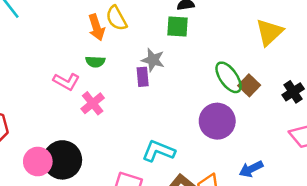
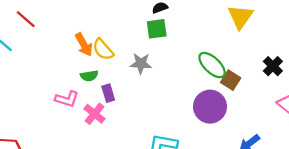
yellow semicircle: (116, 18) -> (103, 49), moved
purple rectangle: (143, 77) -> (108, 93), moved
brown square: (249, 85) -> (231, 80), moved

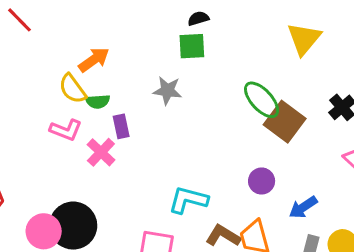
orange arrow: (84, 45) -> (94, 60), turned -100
yellow semicircle: (103, 49) -> (73, 89), moved
brown square: (231, 80) -> (285, 122), size x1.5
purple circle: (210, 107) -> (262, 181), moved, size x0.6

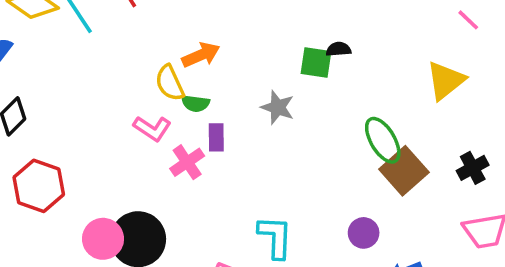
black semicircle: (198, 18) -> (339, 49), moved
cyan L-shape: (188, 200) -> (275, 237), turned 66

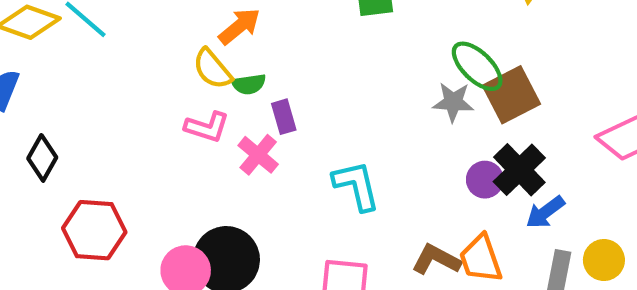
gray star: (278, 107) -> (453, 102), moved
black cross: (473, 168) -> (519, 170), moved, size x1.4
brown square: (404, 171) -> (511, 95), turned 30
cyan L-shape: (275, 237) -> (356, 186), moved

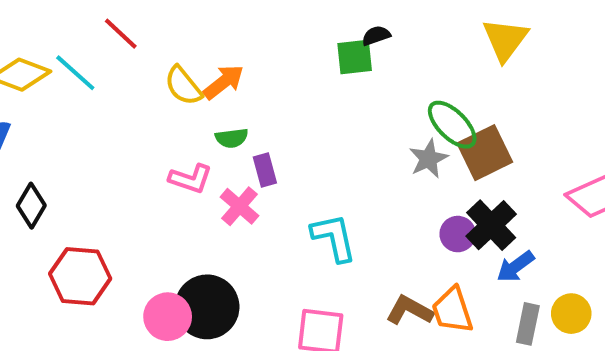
yellow semicircle: (212, 69) -> (183, 86), moved
gray star: (453, 102) -> (428, 159), turned -30

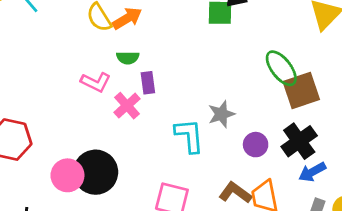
gray star: (428, 159) -> (221, 114), moved
purple circle: (458, 234) -> (256, 145), moved

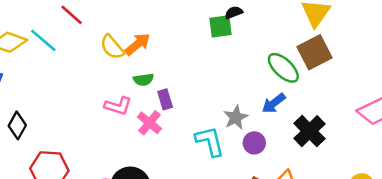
brown square: (301, 90) -> (315, 52), moved
purple circle: (256, 145) -> (254, 143), moved
blue arrow: (312, 172) -> (274, 103), moved

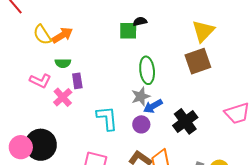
green ellipse: (283, 68) -> (147, 70), moved, turned 32
blue arrow: (274, 103) -> (153, 106), moved
gray star: (236, 117) -> (141, 96), moved

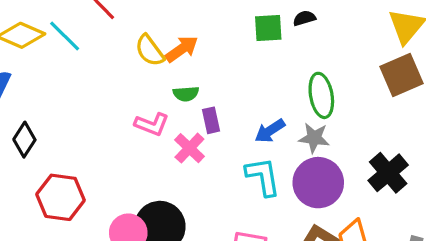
green square: (128, 31) -> (268, 28), moved
gray star: (141, 96) -> (314, 138), turned 30
blue arrow: (153, 106) -> (270, 131), moved
purple circle: (141, 124) -> (318, 183), size x1.8

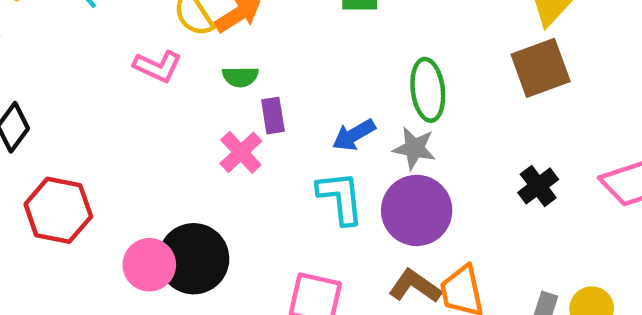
pink L-shape: (152, 124) -> (158, 66), moved
black cross: (388, 173) -> (538, 186), moved, size x0.7

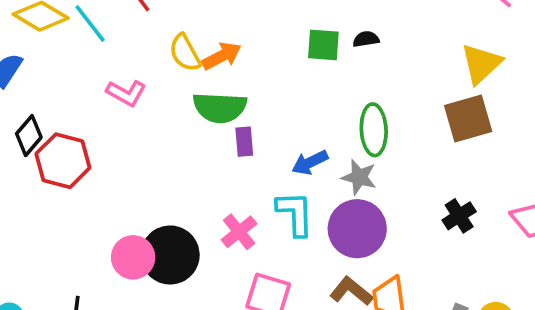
pink L-shape: (158, 66) -> (126, 93), moved
green semicircle: (240, 77) -> (220, 108), size x1.8
pink cross: (241, 152) -> (239, 232), moved
red hexagon: (58, 210) -> (63, 161), moved

